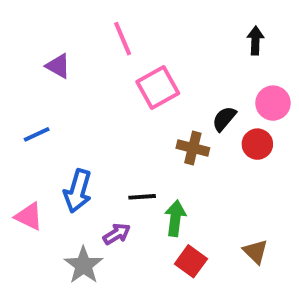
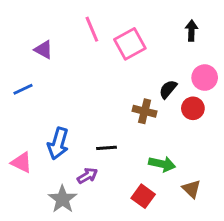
pink square: (158, 87) -> (130, 44), moved
blue line: (37, 134) -> (23, 89), moved
green arrow: (175, 218) -> (162, 164), moved, turned 95

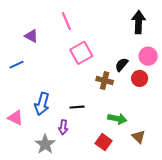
black arrow: (191, 31) -> (139, 22), size x1.5
pink square: (130, 44) -> (81, 53), moved
purple arrow: (87, 176) -> (63, 127), turned 128

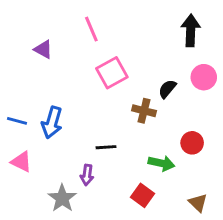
blue line: (17, 65) -> (17, 121), moved, turned 40
red circle: (140, 78) -> (192, 143), moved
blue arrow: (42, 104) -> (52, 122), moved
brown triangle: (139, 137) -> (198, 203), moved

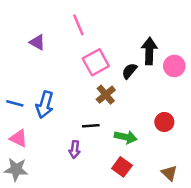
black arrow: (191, 30) -> (149, 51), moved
black semicircle: (167, 89) -> (129, 71), moved
brown cross: (144, 111) -> (106, 95), moved, turned 36
green arrow: (161, 163) -> (126, 137), moved
gray star: (62, 198) -> (16, 169), moved, turned -30

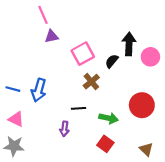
pink line: (78, 25) -> (43, 15), moved
purple triangle: (37, 42) -> (52, 36), moved, turned -40
red circle: (164, 122) -> (142, 105), size x1.5

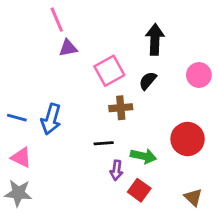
black arrow: (129, 44) -> (155, 39), moved
brown cross: (91, 82) -> (121, 108), turned 35
purple arrow: (64, 129) -> (116, 170), moved

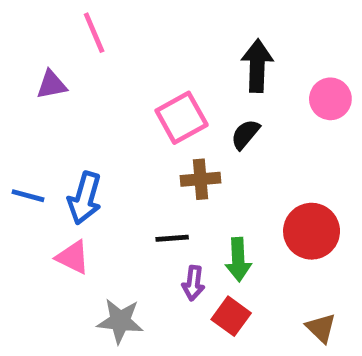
purple triangle: (68, 48) -> (52, 85), moved
pink circle: (199, 75) -> (330, 99), moved
green arrow: (143, 156) -> (238, 260), turned 75
pink triangle: (21, 157) -> (73, 257), moved
gray star: (18, 193) -> (120, 321), moved

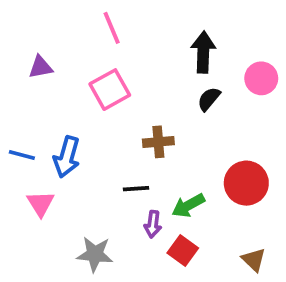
pink line: (94, 33) -> (112, 28), moved
pink square: (182, 118) -> (110, 90), moved
black semicircle: (245, 134) -> (209, 99), moved
pink triangle: (73, 257) -> (41, 204), moved, turned 32
green arrow: (238, 260) -> (188, 206), turned 64

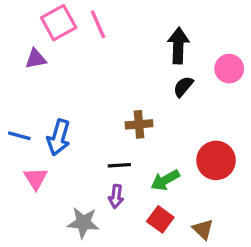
pink square: (110, 90) -> (59, 23), moved
purple arrow: (153, 224) -> (116, 196), moved
brown triangle: (254, 260) -> (203, 229), moved

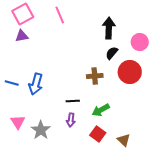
pink square: (59, 23) -> (23, 14), moved
brown cross: (139, 124) -> (95, 76), moved
red circle: (216, 160) -> (130, 72), moved
pink triangle: (36, 178) -> (18, 122), moved
gray star: (83, 223) -> (41, 130), moved, turned 30

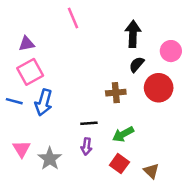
pink square: (23, 14) -> (30, 72), moved

